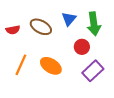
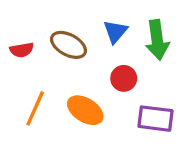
red circle: (82, 47) -> (124, 78), moved
purple rectangle: (93, 71) -> (156, 119), turned 50

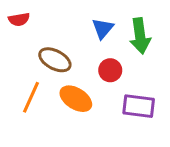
brown ellipse: (69, 45) -> (55, 60), moved
red semicircle: (22, 50) -> (19, 19), moved

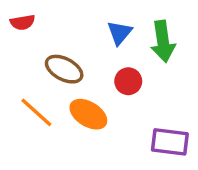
orange line: (31, 97) -> (36, 112), turned -72
purple rectangle: (139, 106) -> (170, 142), moved

